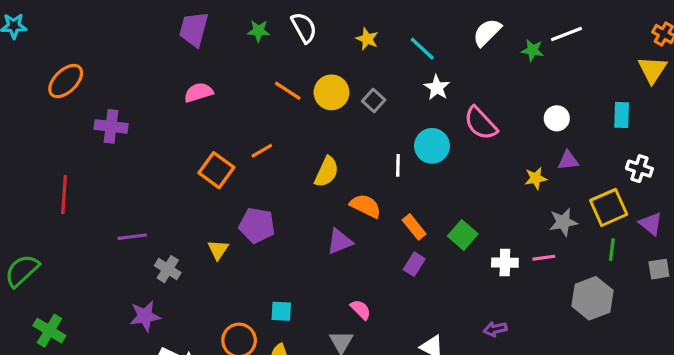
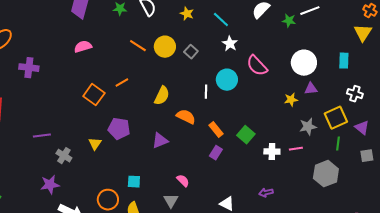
white circle: (557, 118) -> (304, 63), size x1.6
purple triangle: (340, 242) -> (160, 141), moved

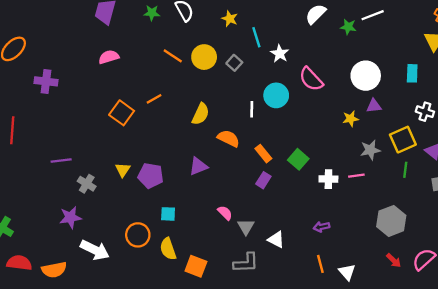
cyan line: (221, 20) -> (256, 37), moved, turned 30
purple pentagon: (119, 129) -> (151, 176), moved
gray hexagon: (326, 174) -> (391, 221), moved
gray triangle: (171, 201) -> (246, 227), moved

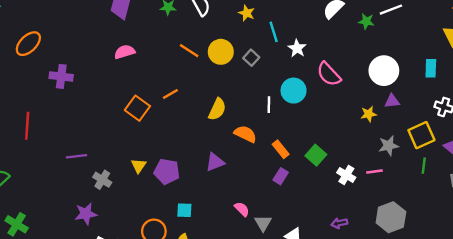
white cross: (328, 179) -> (346, 175), turned 30
gray hexagon: (391, 221) -> (391, 217), moved

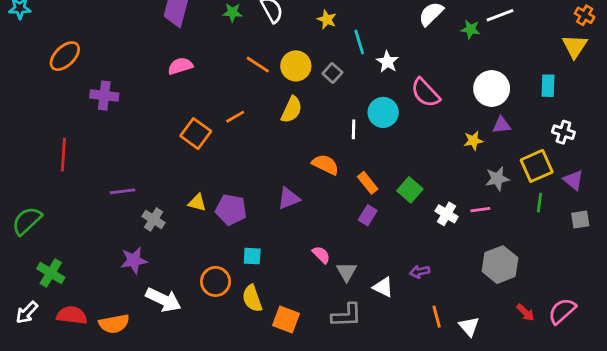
yellow semicircle: (217, 109) -> (292, 110), moved
yellow triangle: (139, 166) -> (197, 203), turned -49
purple arrow: (339, 223) -> (420, 272), moved

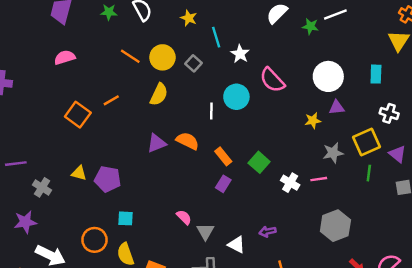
purple triangle: (289, 198) -> (157, 143), moved

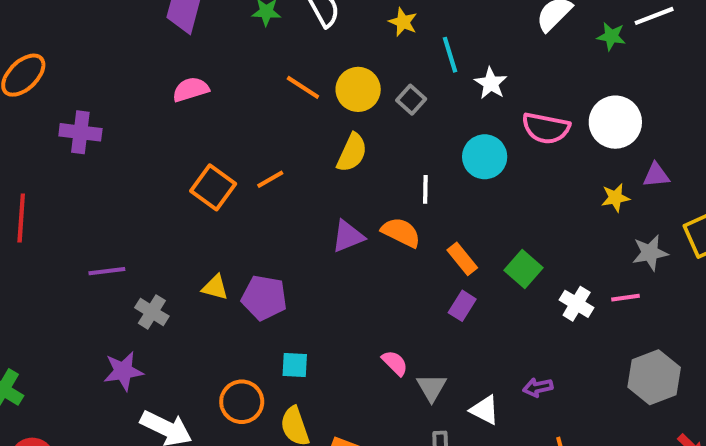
white circle: (328, 76) -> (615, 122), moved
pink semicircle: (272, 80) -> (546, 128), turned -36
orange line: (111, 100) -> (270, 179), moved
white line: (211, 111) -> (425, 189), moved

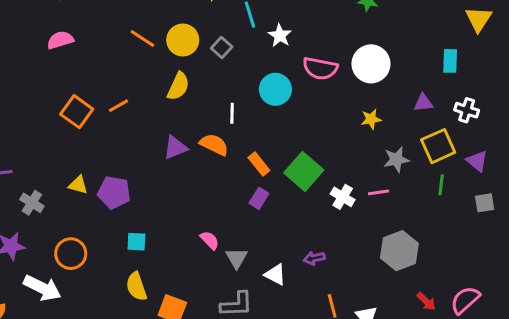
purple triangle: (656, 175) -> (423, 103), moved
green square: (523, 269) -> (304, 171), size x1.4
orange circle: (242, 402) -> (71, 254), moved

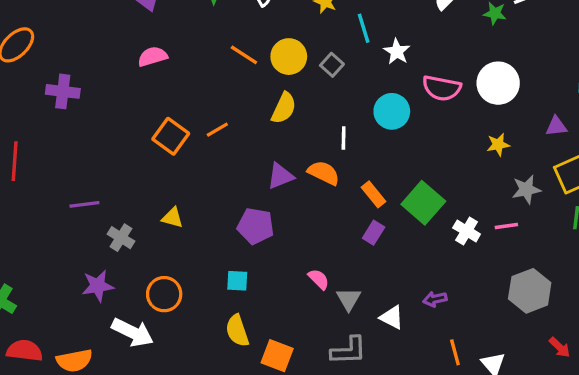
purple pentagon: (114, 192) -> (256, 226), moved

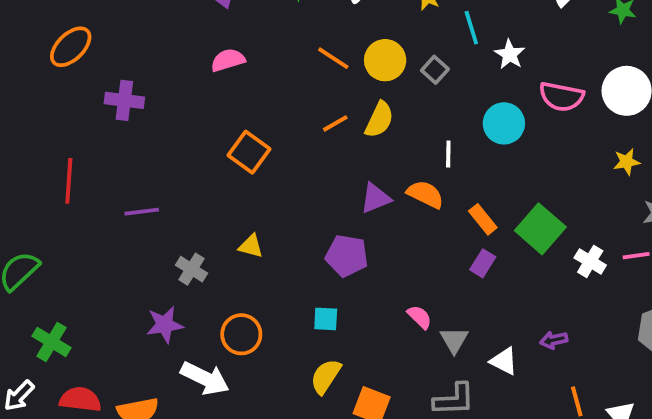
orange line: (217, 130) -> (335, 123), moved
purple line: (84, 204) -> (142, 212), moved
yellow semicircle: (237, 331) -> (326, 376), turned 52

